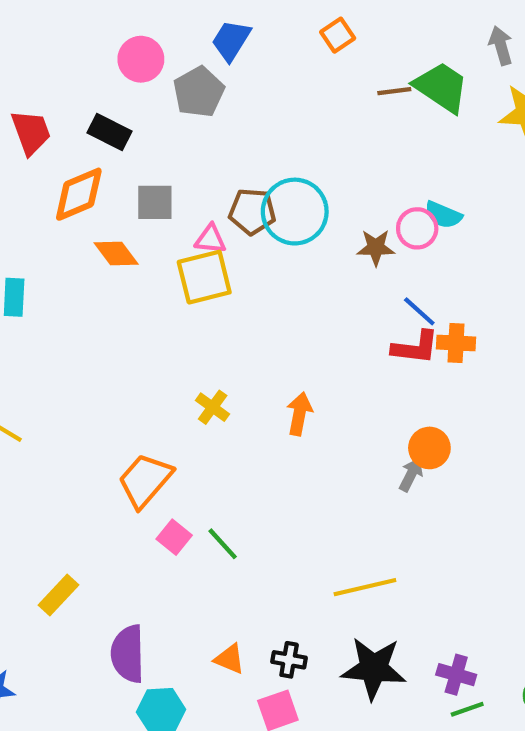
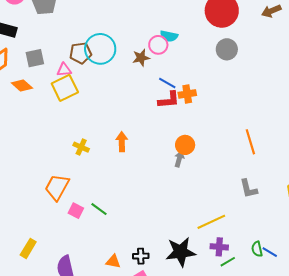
yellow line: (365, 587) -> (211, 222), moved

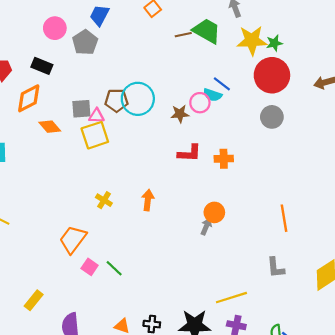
gray square: (35, 58) -> (81, 109), moved
blue line: (167, 83) -> (222, 84), moved
red L-shape: (169, 100) -> (189, 153), moved

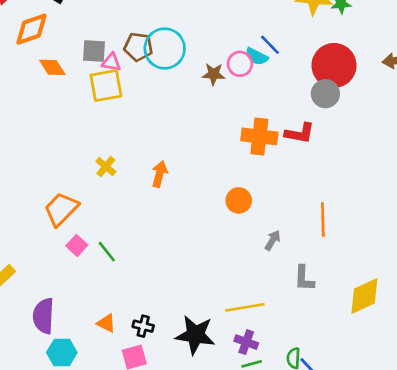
red circle: (272, 75) -> (334, 65), moved
red L-shape: (189, 153) -> (300, 133), moved
orange cross: (224, 159) -> (259, 136), size x1.5
gray arrow: (206, 227) -> (273, 240), moved

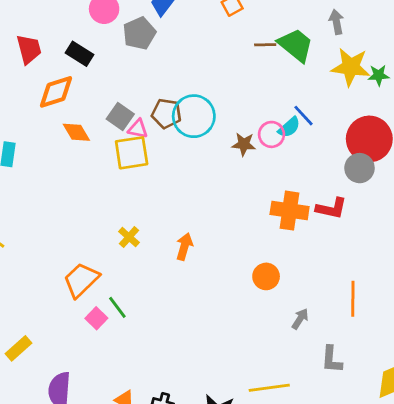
gray square: (94, 51) -> (120, 117), turned 30
cyan semicircle: (257, 57) -> (289, 127), turned -70
green line: (107, 252) -> (117, 307), moved

